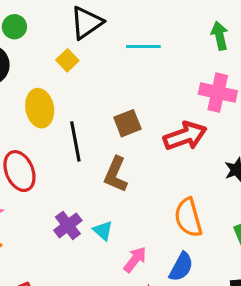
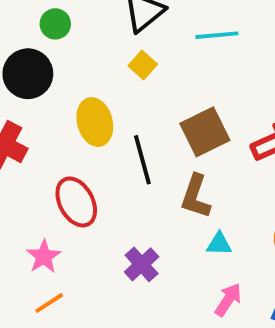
yellow square: (67, 60) -> (143, 65), moved
brown square: (127, 123) -> (205, 132), size x1.4
cyan triangle: (103, 231) -> (219, 244), moved, turned -35

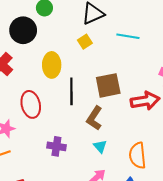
cyan triangle: (219, 244) -> (100, 146), turned 32
purple cross: (142, 264) -> (56, 146), turned 36

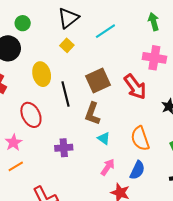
cyan line: (128, 36) -> (105, 31), turned -30
red arrow: (145, 101) -> (135, 87), turned 76

